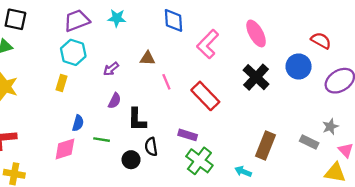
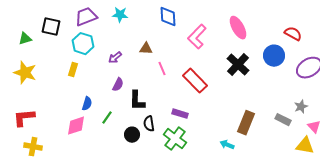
black square: (15, 19) -> (51, 27), moved
green line: (102, 140) -> (107, 118), turned -64
green cross: (199, 161) -> (175, 139), moved

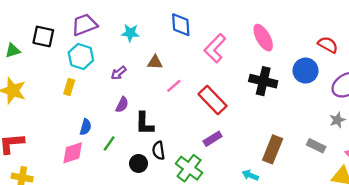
cyan star: (120, 15) -> (130, 33), moved
black cross: (238, 65) -> (263, 81), turned -30
pink line: (162, 69) -> (174, 86), turned 72
gray star: (301, 107) -> (337, 120), moved
purple rectangle: (180, 114) -> (213, 139), moved, turned -49

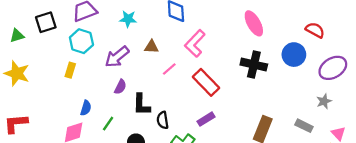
black square: (43, 36) -> (46, 22), turned -30
pink L-shape: (215, 48) -> (195, 43), moved
purple arrow: (119, 73) -> (117, 57), size x1.6
black semicircle: (159, 151) -> (163, 120), moved

